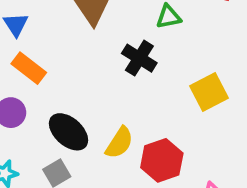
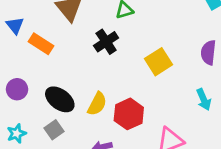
black cross: (139, 58) -> (106, 42), turned 30
orange rectangle: (29, 68) -> (41, 44), moved

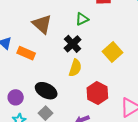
purple circle: (17, 89) -> (16, 97), moved
yellow semicircle: (97, 104) -> (75, 68), moved

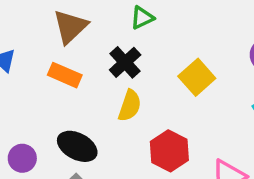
brown triangle: (42, 24) -> (70, 27), turned 35
orange rectangle: (26, 53) -> (65, 75), moved

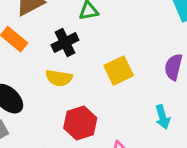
yellow semicircle: (130, 106) -> (59, 78), turned 65

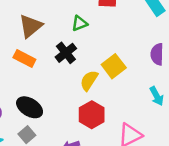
yellow semicircle: (59, 78) -> (89, 80), moved, turned 125

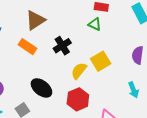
green triangle: (80, 23) -> (95, 24), moved, turned 40
black ellipse: (30, 107) -> (41, 88), moved

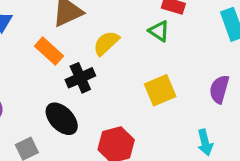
black cross: (62, 46) -> (80, 78), moved
yellow semicircle: (79, 71) -> (106, 43), moved

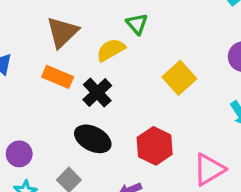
green triangle: (159, 31) -> (137, 24), moved, turned 35
yellow semicircle: (106, 43) -> (111, 50), turned 32

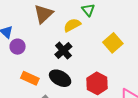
orange rectangle: (58, 77) -> (30, 78), moved
purple circle: (19, 154) -> (18, 47), moved

